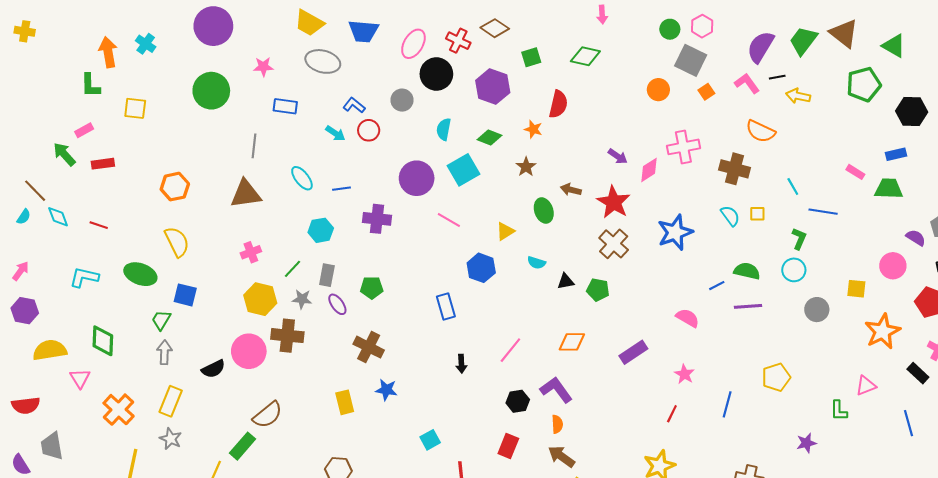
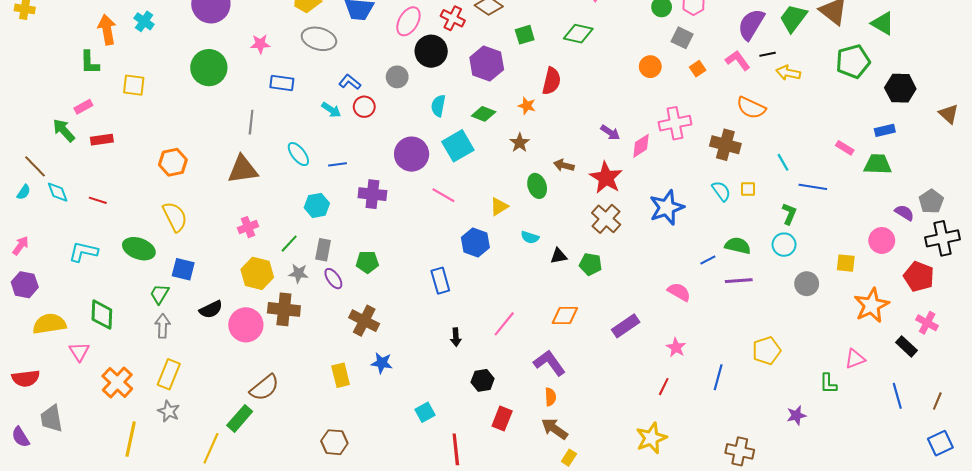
gray square: (691, 60) -> (682, 38), size x0.7
black semicircle: (213, 369) -> (211, 309), moved
black hexagon: (518, 401) -> (483, 380), moved

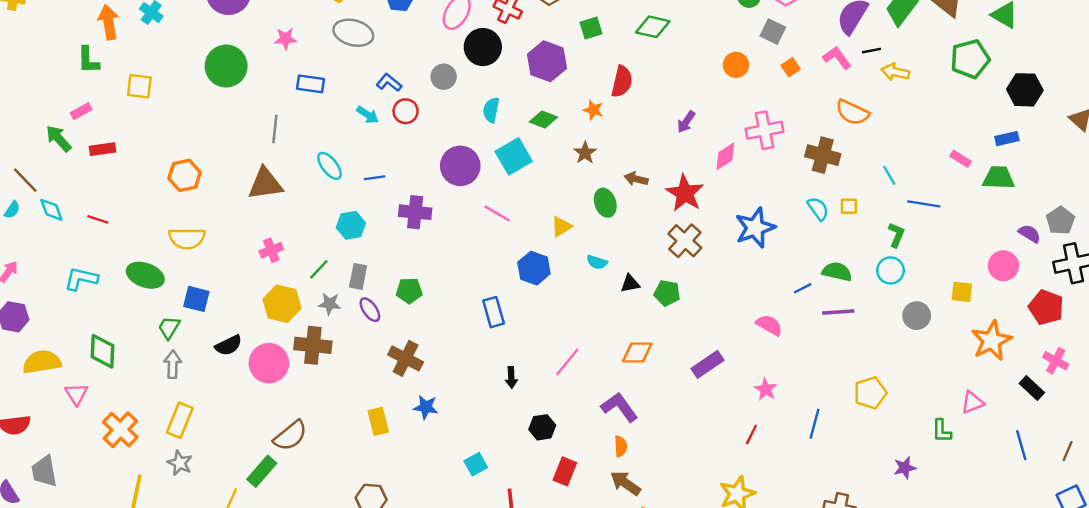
purple arrow: (610, 132) -> (686, 122), moved, turned 90
yellow semicircle: (175, 217) -> (187, 238), turned 116

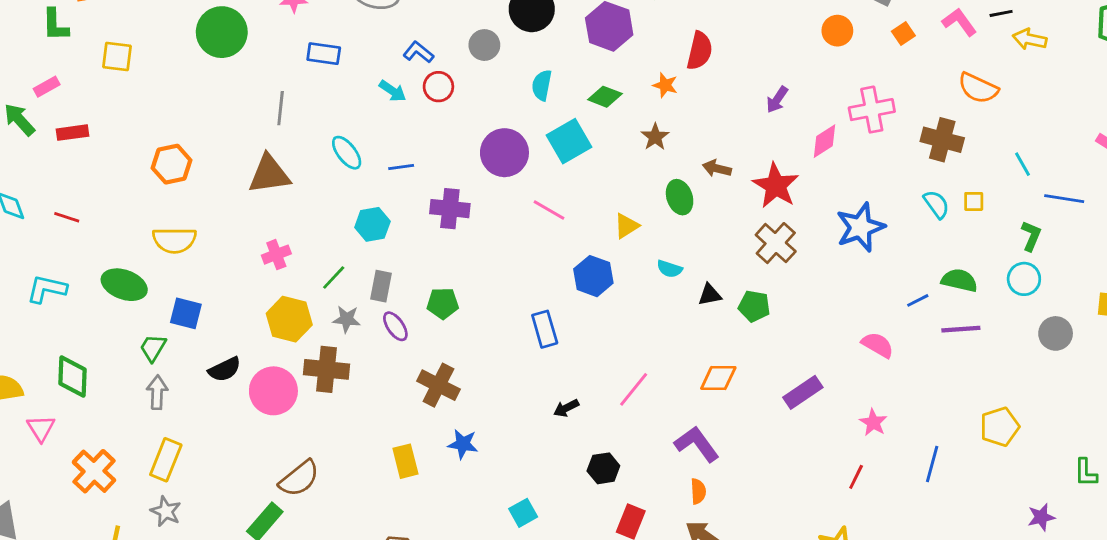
black arrow: (511, 377) -> (566, 408), turned 66

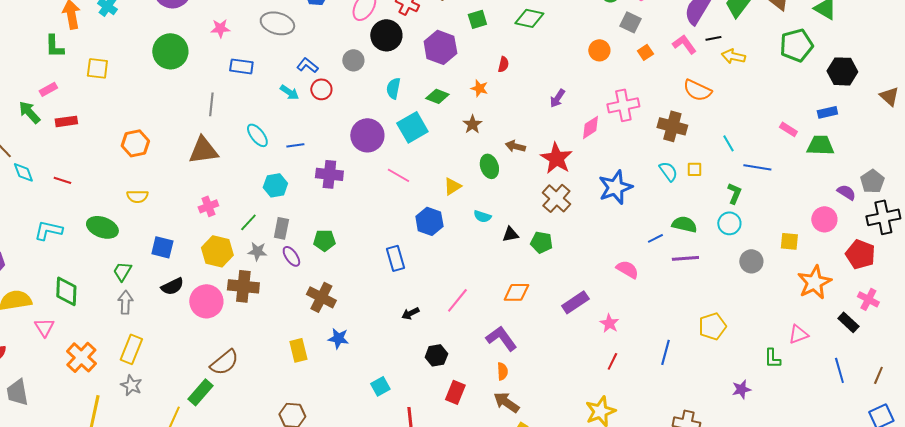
red semicircle: (700, 51) -> (503, 64), size x0.6
yellow semicircle: (174, 240) -> (137, 196), size x0.7
blue square: (186, 313) -> (162, 247), moved
pink star: (873, 422) -> (609, 323), moved

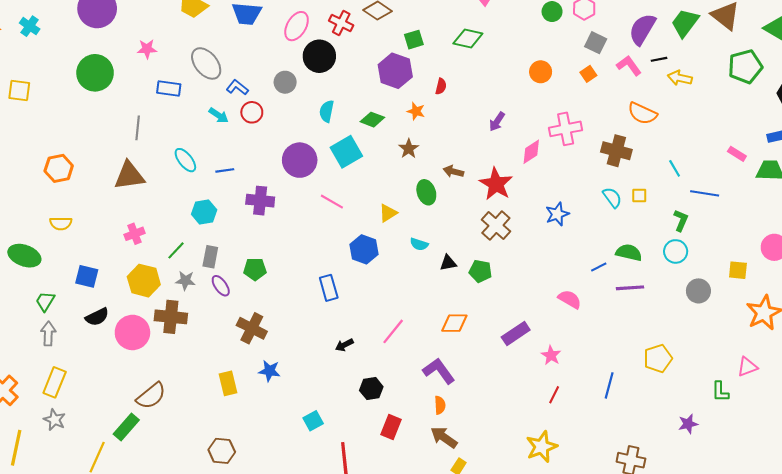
gray square: (630, 22) -> (596, 43), moved
gray ellipse: (277, 23) -> (206, 63), moved, turned 36
purple hexagon: (440, 47) -> (395, 71), moved
blue star: (615, 187) -> (557, 214), size x0.7

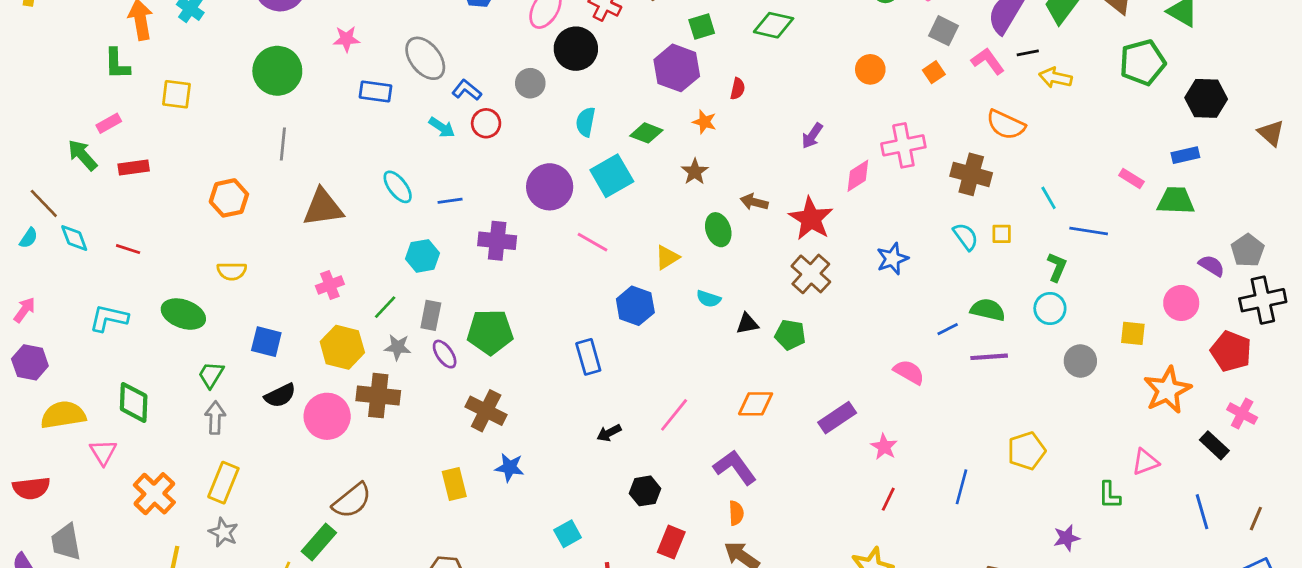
gray line: (138, 128) -> (283, 144), moved
green pentagon: (255, 269) -> (490, 332), size x1.5

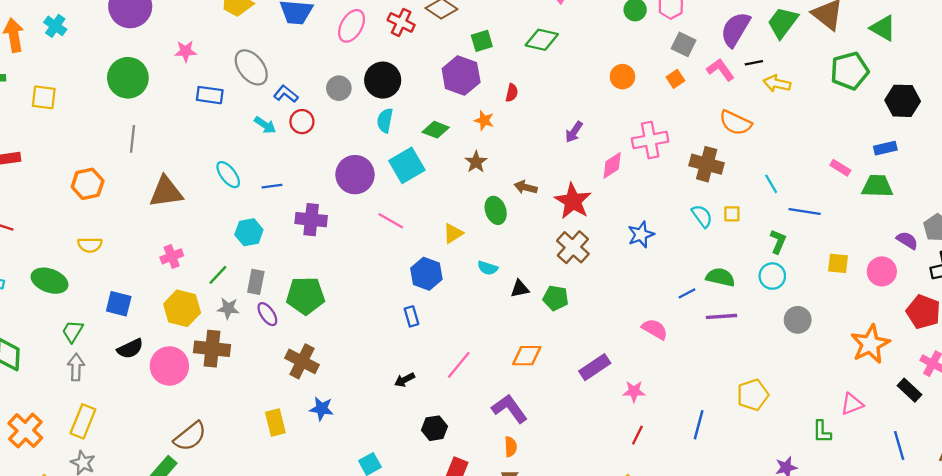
black circle: (576, 49) -> (383, 80), moved
yellow square: (1133, 333) -> (838, 263), moved
blue rectangle: (588, 357) -> (411, 316), moved, size x0.7
pink star: (884, 447) -> (634, 391), turned -30

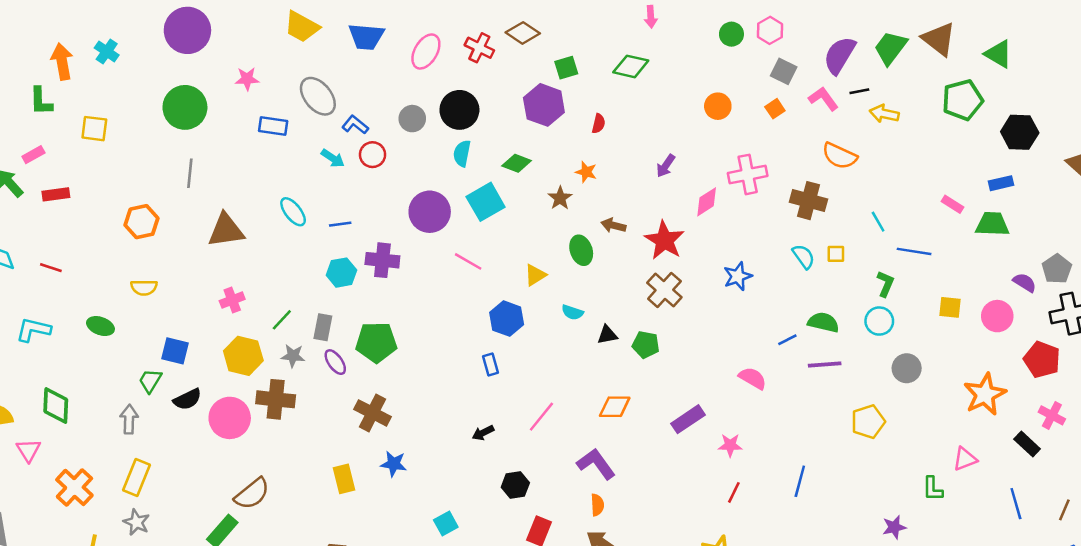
orange star: (484, 120) -> (586, 172), moved
cyan hexagon: (249, 232) -> (341, 273), moved
green ellipse: (50, 281) -> (100, 326), size x0.7
green trapezoid: (73, 331) -> (150, 381), moved
yellow pentagon: (753, 395) -> (868, 422), moved

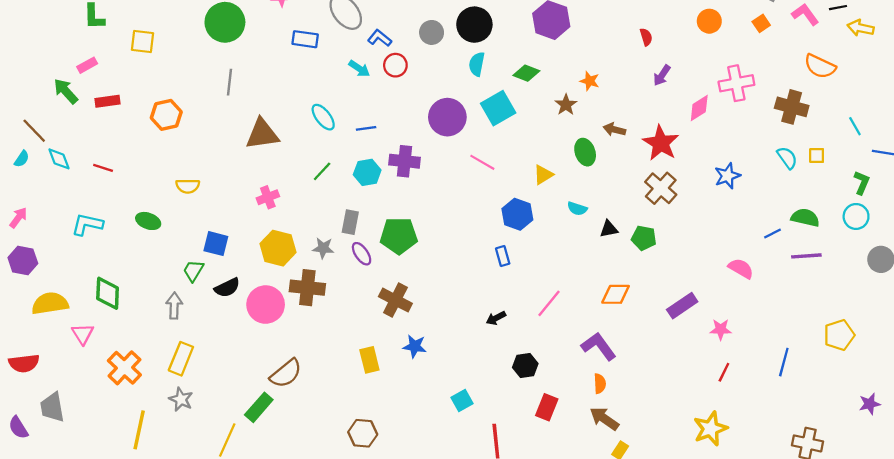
red semicircle: (599, 124) -> (646, 37), moved, turned -30
orange hexagon: (141, 222) -> (166, 115), moved
green line: (282, 320) -> (322, 171), moved
yellow pentagon: (868, 422) -> (839, 335), moved

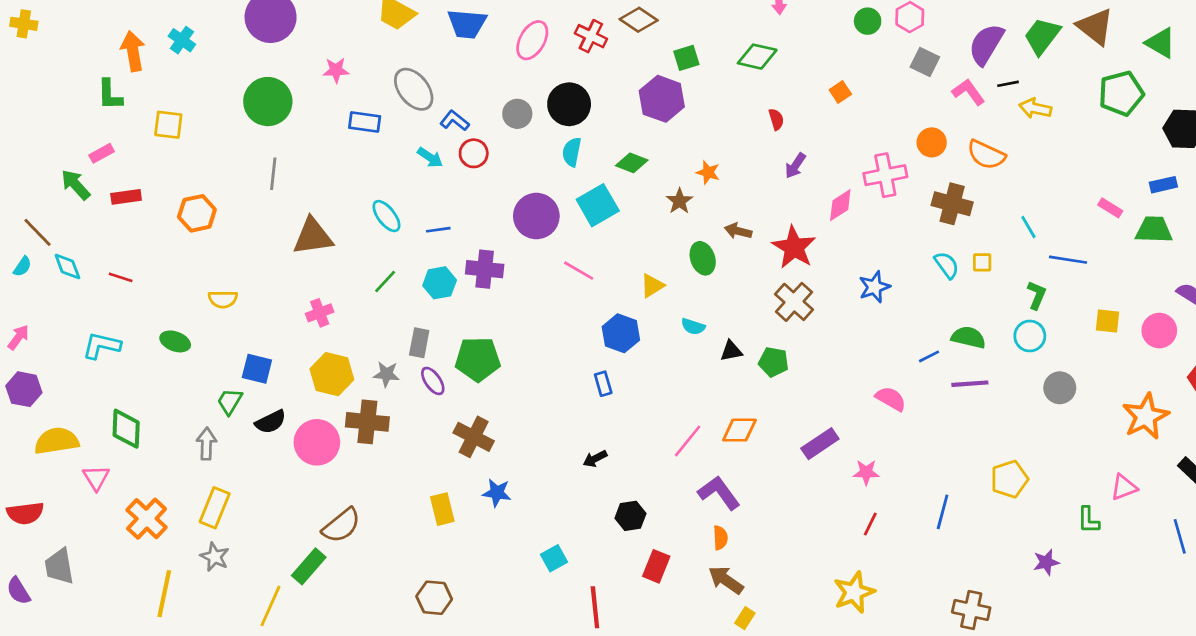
orange circle: (709, 21) -> (932, 142), moved
orange square: (761, 23) -> (840, 92), moved
pink line: (549, 303) -> (688, 441), moved

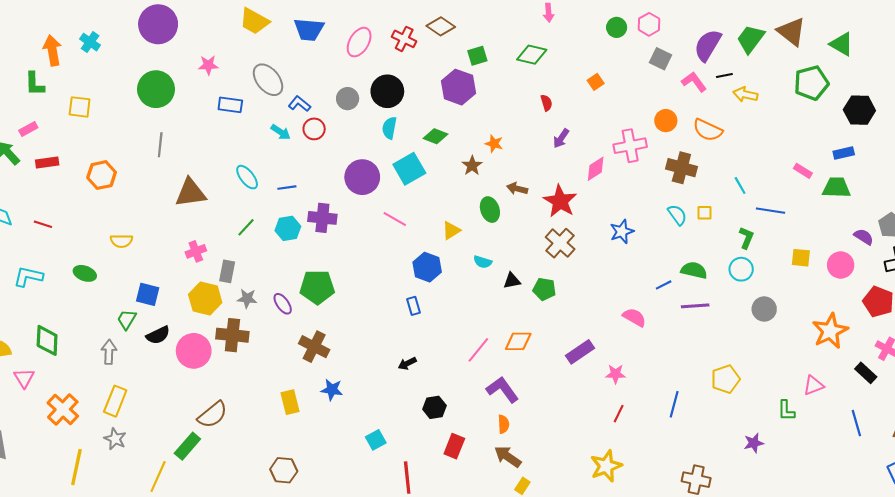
gray rectangle: (419, 343) -> (227, 271), moved

